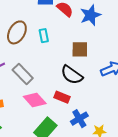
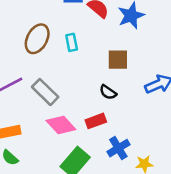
black semicircle: (72, 75) -> (108, 92), size x0.6
red rectangle: (62, 97) -> (96, 121), turned -42

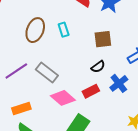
black semicircle: (108, 92) -> (98, 67), turned -64
blue cross: (118, 148) -> (119, 83), moved

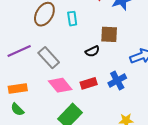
black semicircle: (98, 67) -> (92, 51), moved

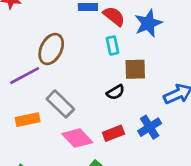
cyan rectangle: (72, 19) -> (113, 45), moved
purple line: (19, 51) -> (25, 76), moved
orange rectangle: (18, 89) -> (28, 120), moved

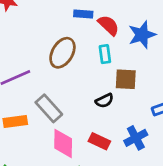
brown ellipse: (51, 49) -> (62, 53), moved
red rectangle: (113, 133) -> (99, 141), turned 42
pink diamond: (77, 138) -> (63, 143), turned 40

